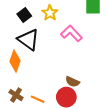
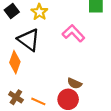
yellow star: (50, 13) -> (39, 12), moved
black square: (24, 15) -> (12, 11), moved

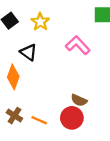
black triangle: (29, 40) -> (29, 52), size x0.7

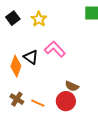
pink L-shape: (78, 45) -> (55, 49), moved
black triangle: (29, 52) -> (31, 57), moved

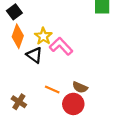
yellow star: (39, 19) -> (43, 36), moved
orange diamond: (16, 66) -> (18, 36), moved
orange line: (38, 103) -> (52, 90), moved

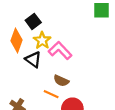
black square: (14, 12) -> (33, 21), moved
brown semicircle: (80, 87) -> (61, 81), moved

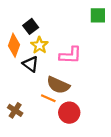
pink L-shape: (60, 51) -> (70, 55), moved, turned 135
brown semicircle: (61, 81) -> (58, 85), size x1.5

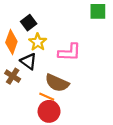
brown cross: (15, 110) -> (13, 76), moved
red circle: (69, 113) -> (49, 111), moved

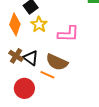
black triangle: (29, 61) -> (31, 58), moved
red circle: (49, 111) -> (24, 88), moved

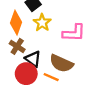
brown cross: (16, 56) -> (17, 46), moved
red circle: (24, 88) -> (26, 74), moved

